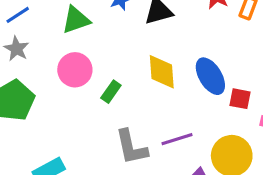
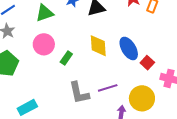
red square: (240, 99) -> (147, 63), turned 32

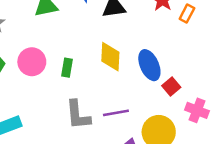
pink circle: (44, 44) -> (32, 62), moved
green rectangle: (66, 58) -> (67, 68), turned -32

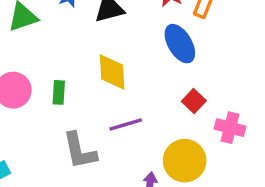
blue ellipse: (149, 65) -> (180, 44), moved
purple line: (116, 113) -> (126, 124), moved

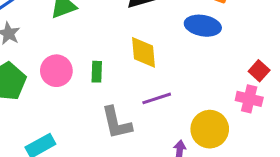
blue ellipse: (180, 44) -> (203, 26), turned -48
red square: (194, 101) -> (259, 71), moved

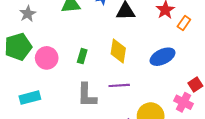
blue ellipse: (203, 26) -> (163, 57), moved, turned -50
pink circle: (56, 71) -> (47, 58), moved

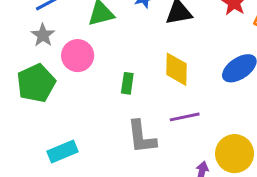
pink circle: (47, 58) -> (78, 56), moved

